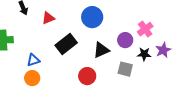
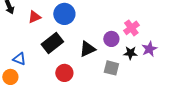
blue circle: (92, 17) -> (64, 14), moved
blue triangle: (33, 60) -> (19, 59), turned 40
red circle: (87, 76) -> (64, 73), moved
orange circle: (32, 78) -> (10, 77), moved

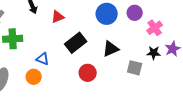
blue circle: (64, 14) -> (107, 14), moved
purple circle: (111, 39) -> (135, 13), moved

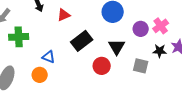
purple circle: (135, 13) -> (141, 29), moved
black triangle: (111, 49) -> (117, 47), turned -36
red circle: (88, 73) -> (102, 66), moved

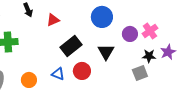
blue triangle: (49, 57) -> (58, 74), moved
red circle: (102, 66) -> (82, 71), moved
gray square: (141, 66) -> (140, 73), moved, turned -35

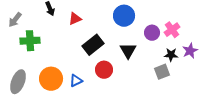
blue triangle: (58, 74) -> (76, 81), moved, turned -48
orange circle: (29, 80) -> (51, 79), size x1.5

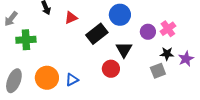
black rectangle: (93, 45) -> (97, 34), moved
purple star: (190, 51) -> (186, 59), moved
red circle: (104, 70) -> (111, 69), moved

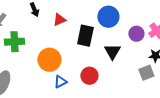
black rectangle: (97, 34) -> (85, 36), turned -40
red circle: (111, 69) -> (89, 76), moved
orange circle: (47, 78) -> (49, 60), moved

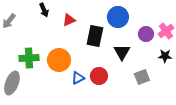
green cross: (14, 42) -> (29, 58), moved
gray square: (146, 73) -> (142, 77), moved
blue triangle: (60, 82) -> (78, 78), moved

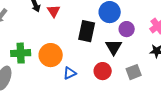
red triangle: (69, 20) -> (54, 11), moved, turned -40
purple circle: (146, 34) -> (127, 29), moved
red circle: (99, 76) -> (103, 71), moved

